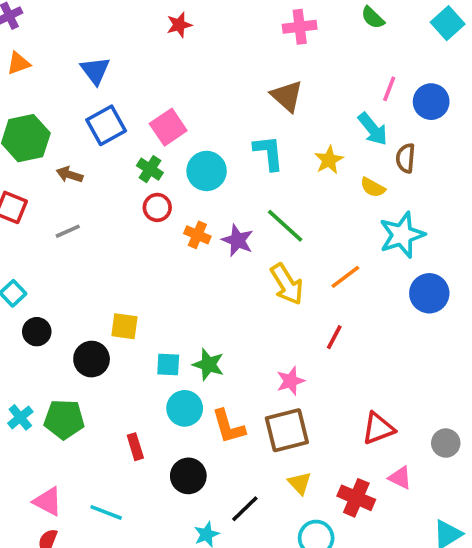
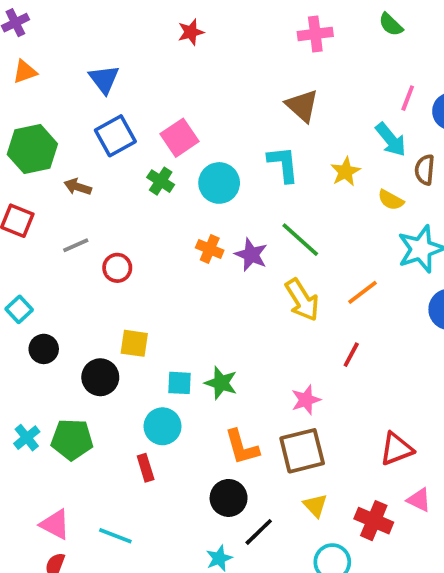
red circle: (157, 207) -> (117, 268), moved
cyan circle: (185, 408) -> (163, 426), moved
black circle: (188, 476) -> (229, 498), moved

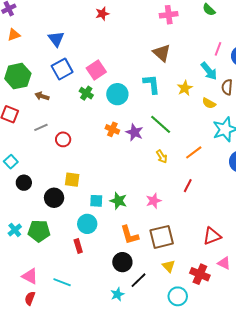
yellow arrow: (302, 300) -> (162, 157), size x0.6
pink star: (306, 400) -> (154, 201), moved

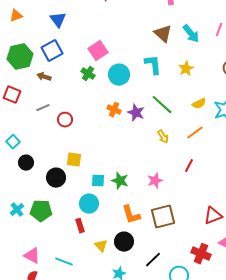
blue square: (62, 69) -> (52, 51), moved
cyan arrow: (209, 71) -> (191, 34), moved
yellow semicircle: (209, 103) -> (199, 104), moved, turned -56
yellow triangle: (169, 266) -> (101, 246), moved
black line: (139, 280) -> (153, 260), moved

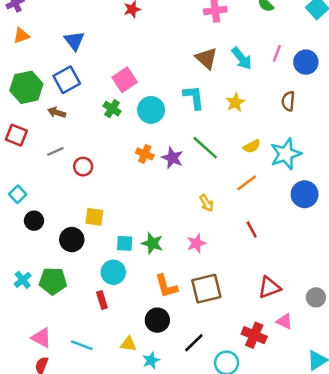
yellow arrow: (163, 137) -> (206, 203), moved
red line: (189, 166) -> (252, 229), moved, turned -56
yellow triangle: (101, 246) -> (128, 344), moved, turned -40

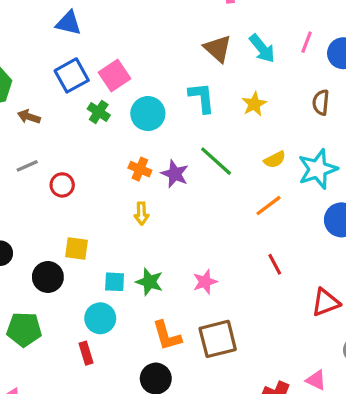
blue triangle: (74, 41) -> (69, 23), moved, turned -40
blue square: (67, 80) -> (72, 75), moved
yellow arrow: (206, 203) -> (142, 214), moved, turned 30
red triangle: (269, 287) -> (326, 302), moved

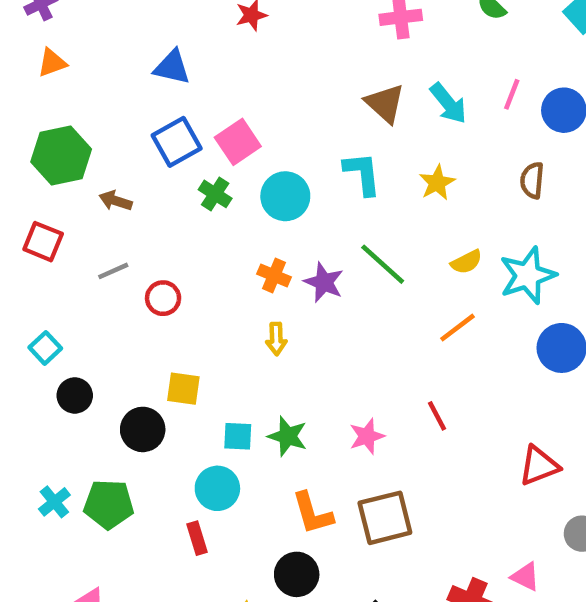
red line: (275, 264) -> (437, 416), moved

